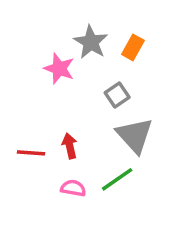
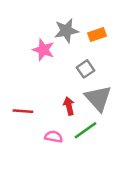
gray star: (91, 42) -> (66, 31), turned 30
orange rectangle: (133, 47) -> (97, 34), turned 42
red arrow: (70, 146) -> (69, 106), moved

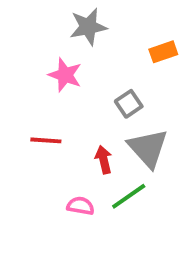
gray star: (66, 31) -> (88, 27), moved
orange rectangle: (97, 34) -> (163, 52), moved
red line: (23, 111) -> (46, 140), moved

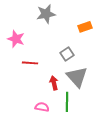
pink star: (65, 75) -> (16, 39), moved
red line: (46, 140) -> (30, 63), moved
green line: (129, 196) -> (67, 102), turned -54

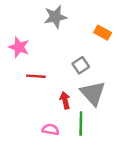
orange rectangle: (85, 27) -> (103, 33), turned 48

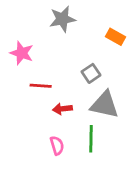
gray triangle: (93, 93) -> (105, 105), turned -36
red arrow: (65, 100) -> (62, 109), moved, turned -84
pink semicircle: (51, 129) -> (57, 145), turned 63

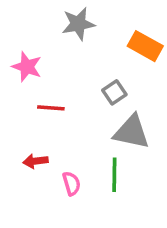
orange rectangle: (115, 37) -> (145, 46), size x1.4
red arrow: (62, 109) -> (35, 161), moved

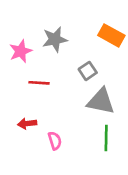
gray star: (78, 24) -> (55, 39), moved
pink star: (27, 67) -> (21, 51), turned 30
green line: (114, 175) -> (106, 138), moved

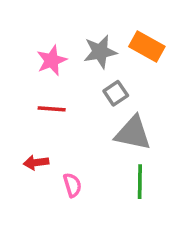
gray star: (55, 39) -> (100, 52), moved
pink star: (21, 51) -> (52, 60), moved

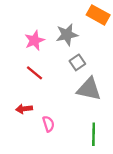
orange rectangle: (147, 47) -> (98, 15), moved
red line: (52, 109) -> (34, 73), turned 36
green line: (140, 182) -> (94, 134), moved

